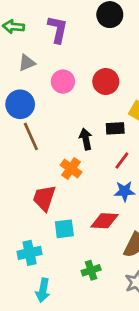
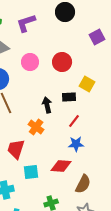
purple L-shape: (58, 29) -> (26, 23), turned -120

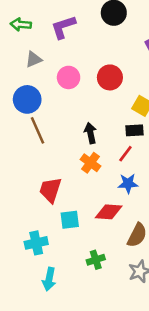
black rectangle: (69, 97) -> (134, 130), moved
orange cross: (36, 127) -> (91, 163), moved

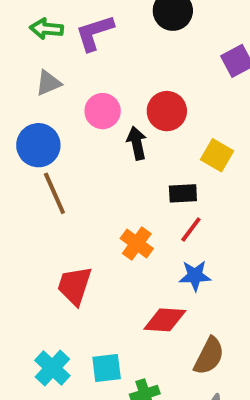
green arrow: (21, 24) -> (46, 29), moved
black rectangle: (134, 130) -> (183, 193), moved
black arrow: (91, 133) -> (137, 143), moved
cyan square: (70, 220) -> (107, 368), moved
cyan cross: (36, 243) -> (52, 368), turned -35

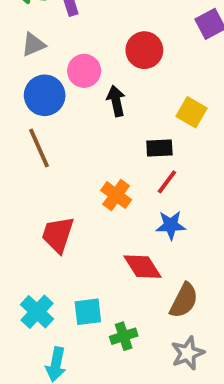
red circle: (167, 111) -> (144, 50), moved
blue circle: (38, 145) -> (45, 95), moved
red diamond: (165, 320) -> (142, 267), turned 54

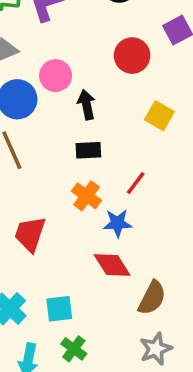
red circle: (144, 50) -> (132, 56), moved
black rectangle: (159, 148) -> (88, 150), moved
blue star: (171, 225) -> (117, 223), moved
green cross: (124, 336) -> (74, 349), moved, turned -35

